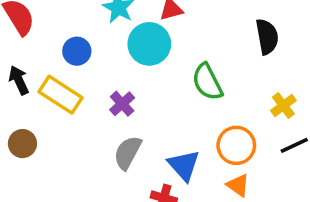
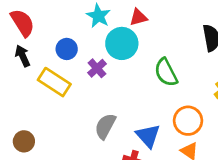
black arrow: (19, 80) -> (23, 56), moved
purple cross: (122, 104) -> (97, 68), moved
brown circle: (22, 144) -> (24, 141), moved

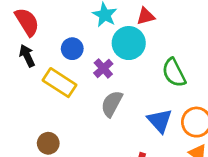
gray semicircle: (105, 126) -> (112, 104), moved
blue triangle: (148, 136) -> (160, 121), moved
brown circle: (24, 141) -> (48, 143), moved

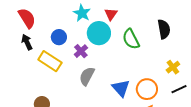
red triangle: (146, 16) -> (111, 14), turned -40
green semicircle: (174, 73) -> (131, 39), moved

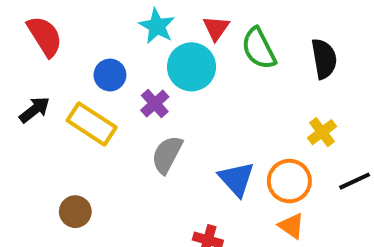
green semicircle: (131, 39) -> (259, 49), moved
black arrow: (27, 42) -> (35, 110), moved, turned 77
yellow cross: (173, 67) -> (322, 132), moved

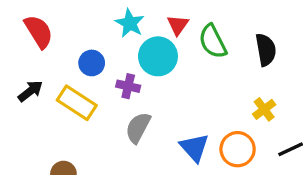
purple cross: (155, 104) -> (128, 86), turned -35

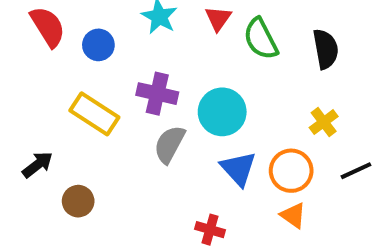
cyan circle: (158, 56) -> (222, 112), moved
blue circle: (92, 63) -> (98, 45), moved
purple cross: (128, 86) -> (157, 94), size x1.4
black arrow: (30, 91) -> (38, 165), moved

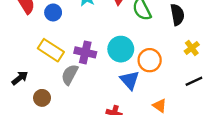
purple cross: (157, 94) -> (85, 52), moved
yellow cross: (324, 122) -> (192, 48), moved
gray semicircle: (169, 144) -> (70, 75), moved
orange circle: (291, 171) -> (150, 60), moved

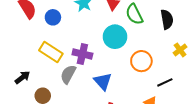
cyan circle: (121, 49) -> (115, 37), moved
blue triangle: (130, 80) -> (103, 81), moved
black line: (194, 81) -> (165, 82), moved

